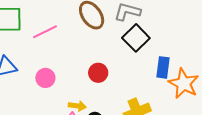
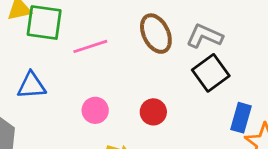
pink circle: (45, 78) -> (95, 110), moved

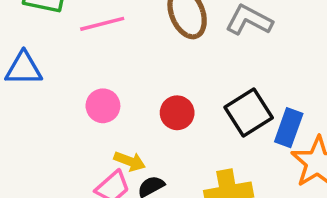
black square: (211, 73) -> (249, 112), moved

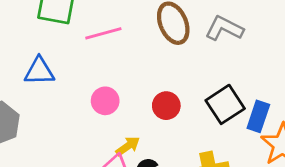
yellow arrow: (130, 161) -> (128, 146), turned -55

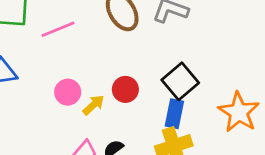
blue rectangle: (258, 116) -> (174, 114), moved
yellow arrow: (128, 146) -> (94, 105), moved

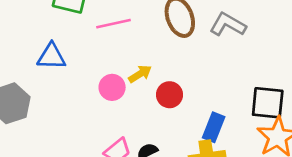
black square: (180, 81) -> (268, 103), moved, turned 36
yellow arrow: (94, 105) -> (140, 74), moved

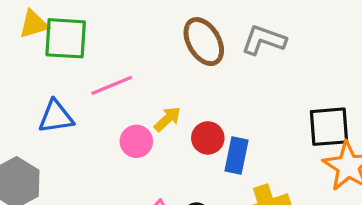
pink line: (114, 24) -> (112, 85), moved
blue rectangle: (214, 127) -> (237, 156), moved

